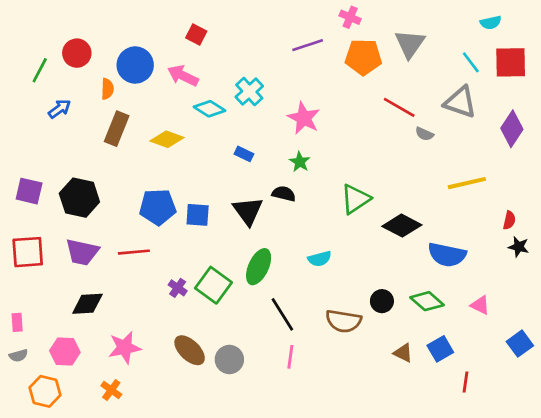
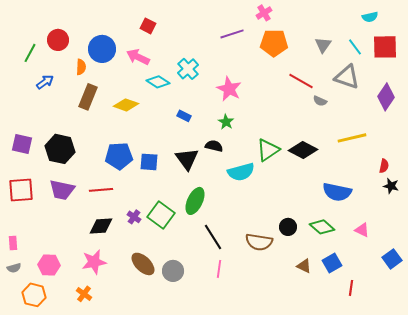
pink cross: (350, 17) -> (264, 13), turned 35
gray triangle: (410, 44) -> (323, 45), moved, size x0.7
black diamond: (402, 226) -> (303, 150), moved
cyan semicircle: (320, 259) -> (241, 172), moved, size x1.5
black diamond: (87, 304) -> (101, 226), moved

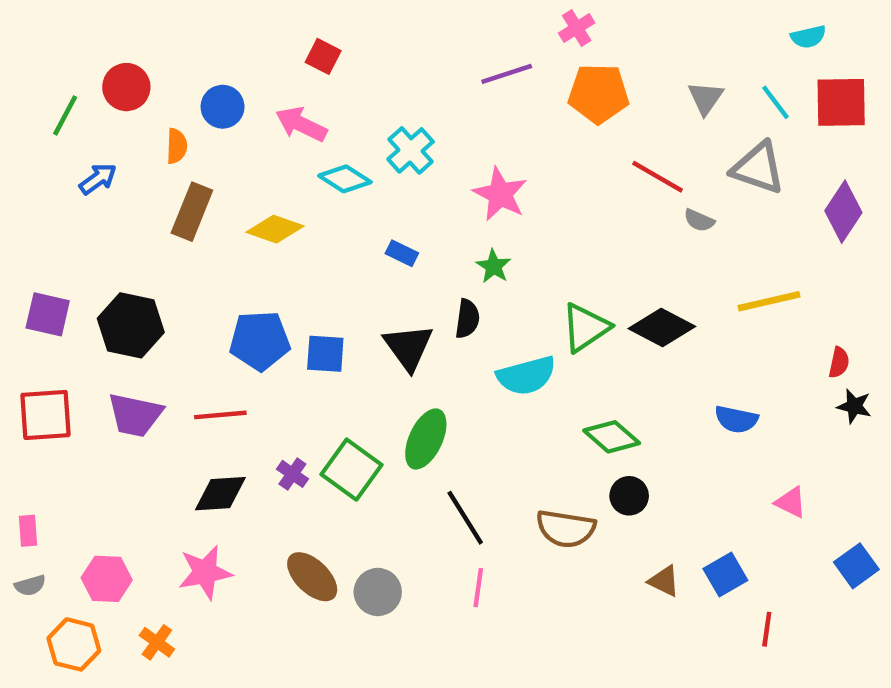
blue circle: (102, 49) -> (223, 107), size x0.7
black semicircle: (214, 146) -> (467, 319), turned 84
blue semicircle: (337, 192) -> (736, 419), size x0.7
green diamond: (322, 227) -> (612, 437), moved
orange cross: (84, 294) -> (157, 642), moved

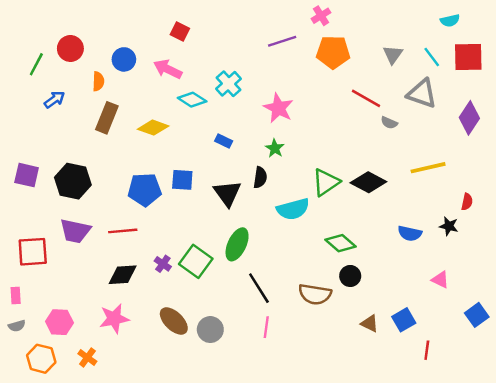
blue square: (325, 354) -> (182, 180), moved
black star: (854, 406) -> (449, 226), moved
red square: (45, 415) -> (33, 252), moved

